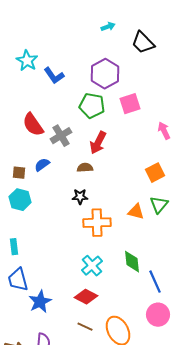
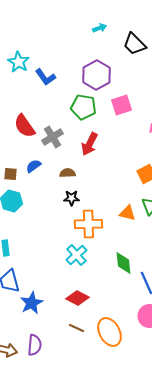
brown semicircle: (85, 168) -> (67, 173), moved
cyan cross: (92, 266) -> (76, 255), moved

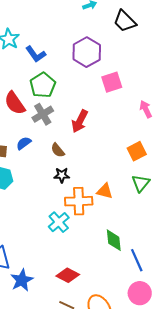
green pentagon: (83, 107) -> (43, 85), moved, turned 30
brown semicircle: (67, 173) -> (58, 150), turned -126
orange triangle: (127, 213) -> (105, 191), moved
cyan cross: (76, 255) -> (59, 222), moved

